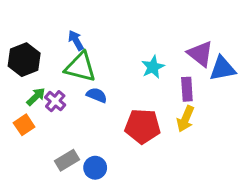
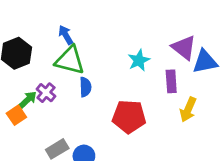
blue semicircle: (97, 95) -> (85, 87), turned 66
green arrow: (36, 97) -> (28, 100), moved
yellow arrow: (185, 119) -> (188, 110), moved

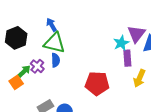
purple triangle: (184, 48) -> (136, 34), turned 30
cyan star: (139, 60) -> (121, 43), moved
blue semicircle: (85, 87) -> (56, 60), moved

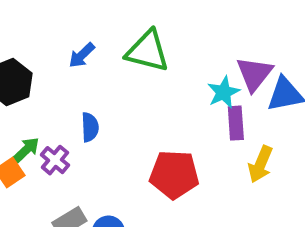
blue arrow: (51, 25) -> (82, 55), turned -104
green triangle: (55, 43) -> (147, 51), moved
purple cross: (37, 66) -> (55, 160), moved

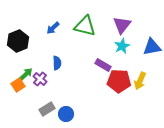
purple triangle: (254, 74) -> (122, 25), moved
purple rectangle: (236, 123) -> (103, 65), moved, turned -56
red pentagon: (174, 174) -> (119, 81), moved

